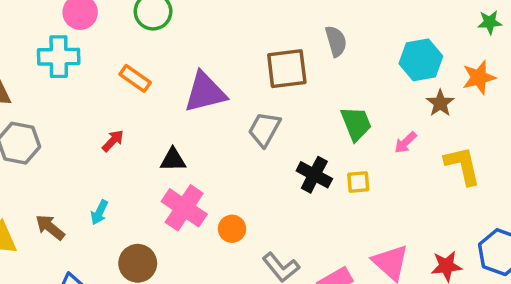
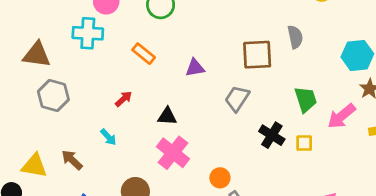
purple triangle: (205, 92) -> (195, 68), size x0.6
pink arrow: (405, 142) -> (341, 116), size x1.6
cyan arrow: (99, 212) -> (108, 137), moved, turned -72
orange circle: (232, 229) -> (220, 178), moved

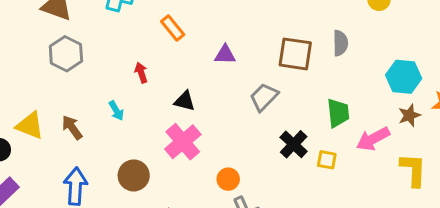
red arrow: (124, 99) -> (141, 73), turned -78

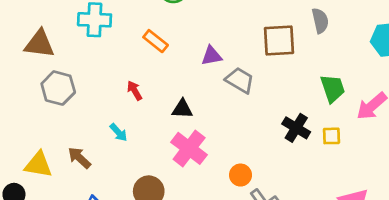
gray trapezoid: (264, 97) -> (240, 80), moved, turned 88

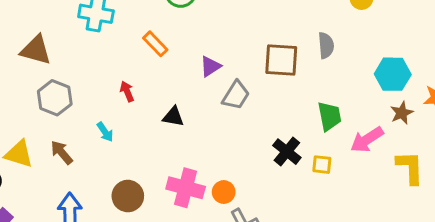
brown triangle: (39, 44) -> (36, 50), moved
purple triangle: (212, 56) -> (210, 66), turned -30
gray trapezoid: (240, 80) -> (236, 95), turned 84
gray hexagon: (58, 88) -> (55, 98), moved
pink cross: (189, 148) -> (186, 188), moved, turned -30

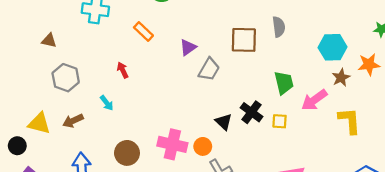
brown triangle: (36, 50) -> (49, 40), size x0.6
black triangle: (173, 117) -> (224, 122), moved, turned 36
brown arrow: (62, 152) -> (73, 121), turned -72

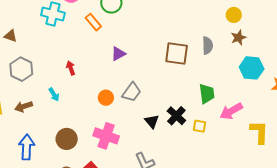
orange rectangle: (143, 31) -> (93, 22), moved
purple triangle: (188, 47) -> (118, 54), moved
gray trapezoid: (209, 69) -> (132, 92), moved
brown star: (341, 78) -> (239, 38), moved
orange circle: (203, 146) -> (106, 98), moved

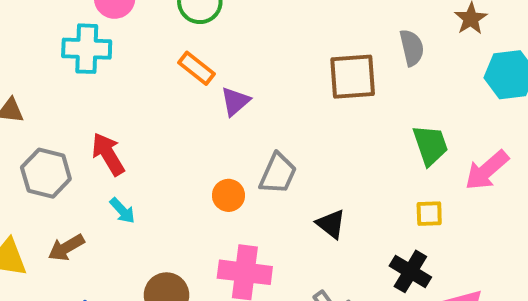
orange rectangle: (93, 22) -> (196, 68), moved
red arrow: (71, 68) -> (108, 154), moved, size x1.5
black cross: (176, 116) -> (410, 271), moved

